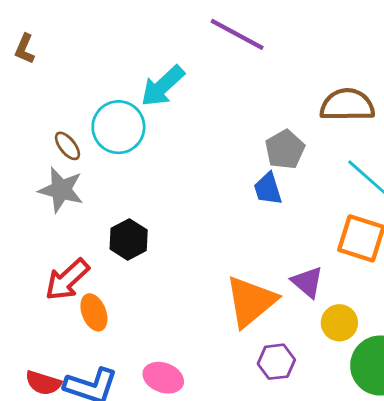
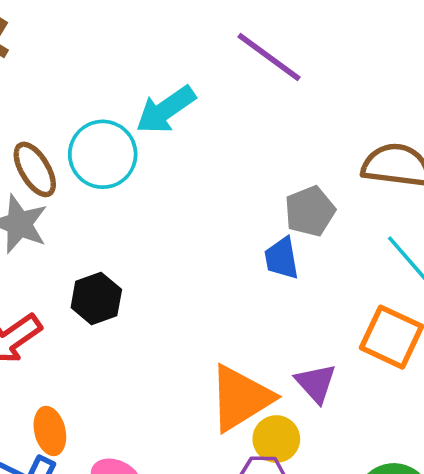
brown ellipse: (67, 146) -> (35, 169), size x1.4
orange ellipse: (94, 312) -> (50, 431), moved
yellow circle: (339, 323) -> (276, 439), moved

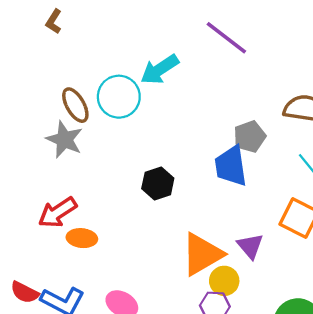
blue trapezoid: (282, 258) -> (231, 166), size x1.5
black hexagon: (96, 299) -> (158, 183), moved
orange ellipse: (50, 431) -> (82, 238), moved, turned -72

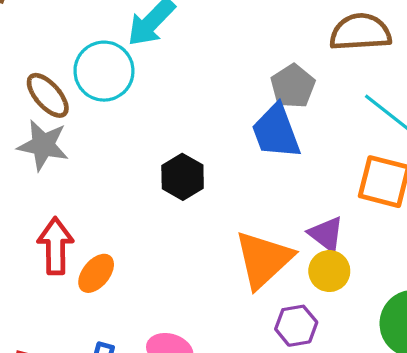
red arrow: (57, 212) -> (55, 246), turned 135
orange ellipse: (82, 238) -> (96, 273), turned -44
yellow circle: (224, 281) -> (329, 271), moved

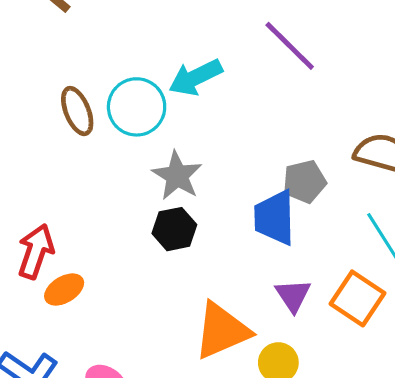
gray star: (43, 145) -> (177, 176), moved
purple triangle: (326, 234) -> (293, 295), moved

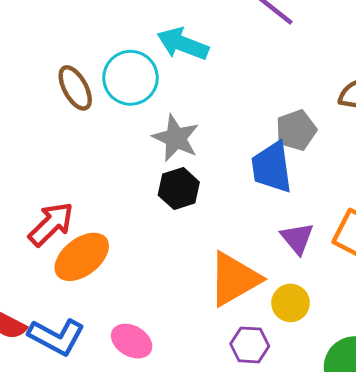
cyan arrow: (196, 77) -> (183, 44), turned 54
red arrow: (36, 251) -> (51, 224), turned 33
orange ellipse: (64, 290) -> (82, 257), size x1.5

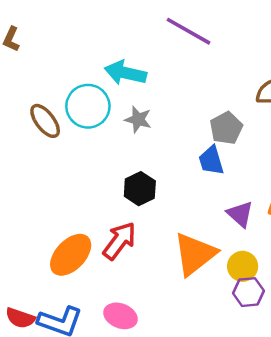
gray star: (176, 138) -> (138, 119), moved, size x0.7
blue trapezoid: (272, 167) -> (211, 160), size x0.7
red arrow: (51, 224) -> (119, 241), moved
purple hexagon: (250, 345) -> (249, 292), moved

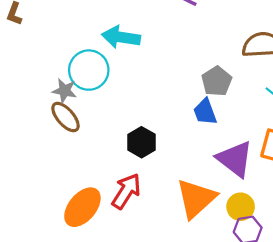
gray star: (138, 119) -> (64, 91), moved
brown ellipse: (45, 121) -> (65, 117), moved
purple triangle: (240, 214) -> (235, 159), size x1.5

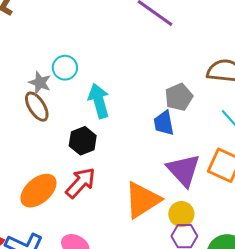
cyan arrow: (121, 37) -> (99, 101), moved, turned 56
cyan circle: (89, 70) -> (65, 68), size x0.7
black hexagon: (142, 142) -> (83, 141), moved

